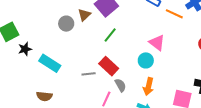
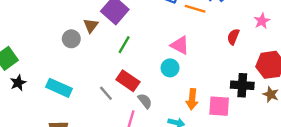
black star: (25, 49) -> (18, 83), moved
gray line: (89, 74) -> (106, 93), turned 64
orange arrow: (148, 87) -> (192, 99), moved

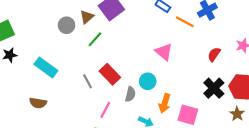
green line: (124, 45) -> (95, 39), moved
cyan circle: (170, 68) -> (148, 81), moved
black cross: (242, 85) -> (214, 88), moved, turned 30
gray semicircle: (145, 101) -> (130, 94), moved, turned 40

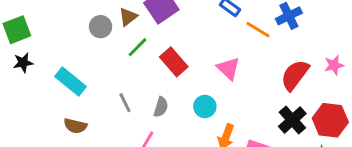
red semicircle: (214, 54) -> (295, 75), size x1.6
red rectangle: (110, 74) -> (174, 62), moved
gray semicircle: (130, 94) -> (161, 107), moved
brown semicircle: (38, 103) -> (75, 126), moved

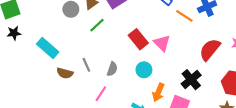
red rectangle: (174, 62) -> (138, 39), moved
black cross: (292, 120) -> (191, 80), moved
brown semicircle: (75, 126) -> (65, 73), moved

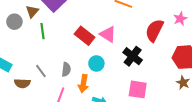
green line: (97, 25) -> (43, 31), turned -42
black cross: (191, 80) -> (133, 56), moved
orange arrow: (158, 92) -> (83, 84), moved

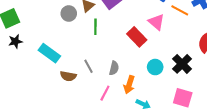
pink triangle: (108, 34) -> (156, 22), moved
cyan circle: (96, 63) -> (155, 67), moved

